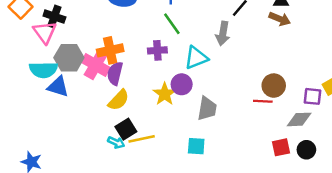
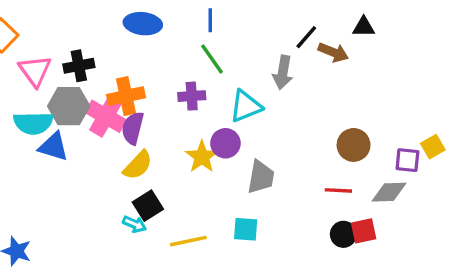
black cross: (54, 16) -> (79, 66), moved, turned -30
brown arrow: (280, 19) -> (333, 52), moved
red line: (263, 101) -> (338, 190), moved
yellow line: (142, 139) -> (188, 241), moved
black circle: (306, 150) -> (343, 234), moved

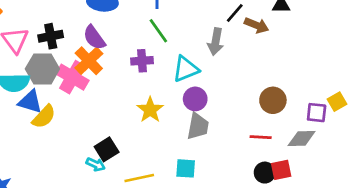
orange cross: (126, 96) -> (89, 61), turned -32
purple semicircle: (133, 128) -> (94, 38), moved, turned -50
purple circle: (225, 143) -> (195, 99), moved
yellow semicircle: (138, 165) -> (44, 117), moved

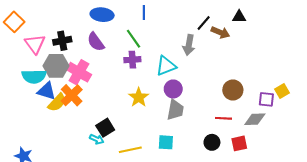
green line: (158, 31) -> (133, 39), moved
orange cross: (89, 61) -> (72, 95), moved
black circle: (265, 173) -> (212, 142), moved

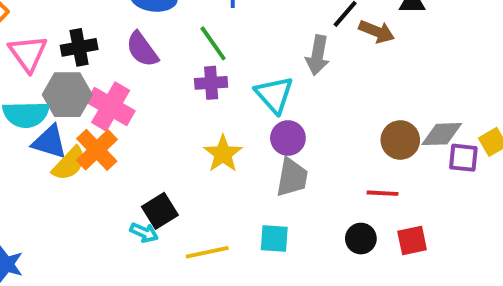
cyan triangle: (166, 66) -> (274, 95), turned -50
gray diamond: (255, 119) -> (442, 134), moved

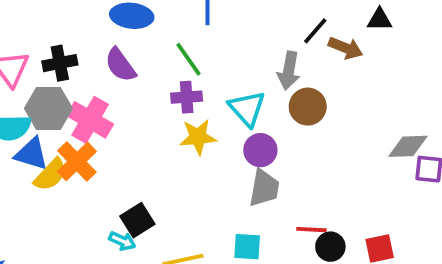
brown circle: (400, 140) -> (308, 107), moved
yellow star: (223, 154) -> (198, 137), moved, turned 30
red line: (383, 193) -> (311, 230), moved

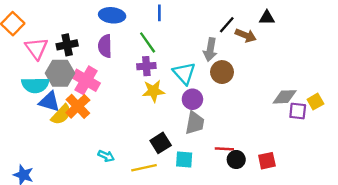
purple semicircle: (120, 65) -> (105, 46), turned 35
black square: (137, 220) -> (161, 143), moved

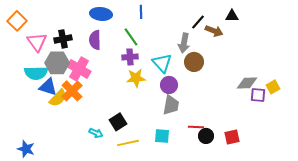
black square: (161, 143) -> (118, 122), moved

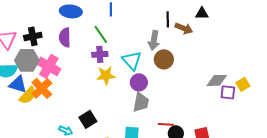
black line: (198, 22) -> (168, 19), turned -42

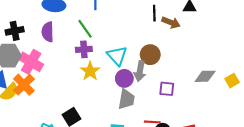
gray arrow: (154, 40) -> (140, 71), moved
yellow star: (106, 75) -> (90, 71), turned -30
purple square: (228, 92) -> (167, 89), moved

